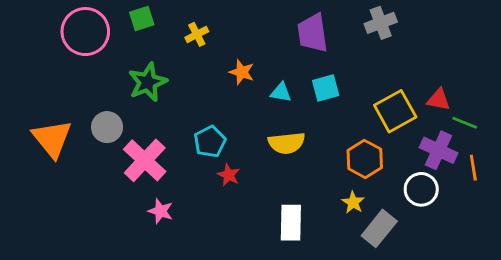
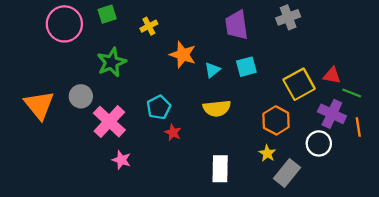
orange star: (242, 72) -> (183, 55), size x1.4
cyan triangle: (281, 92) -> (212, 70), turned -49

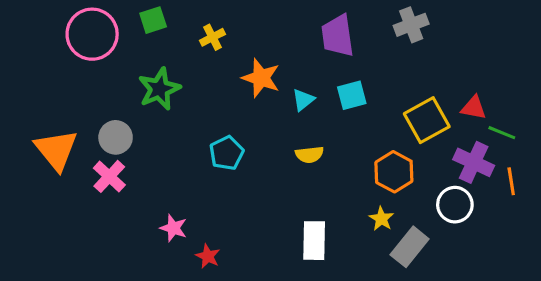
yellow semicircle: (217, 108) -> (309, 155), size x0.7
pink cross: (109, 122) -> (109, 176), moved, size x0.7
red star: (173, 132) -> (208, 256), moved

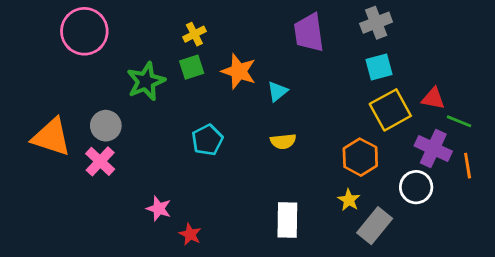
green square: (153, 20) -> (192, 67), moved
cyan square: (352, 95) -> (379, 67), moved
orange triangle: (56, 150) -> (51, 137), turned -33

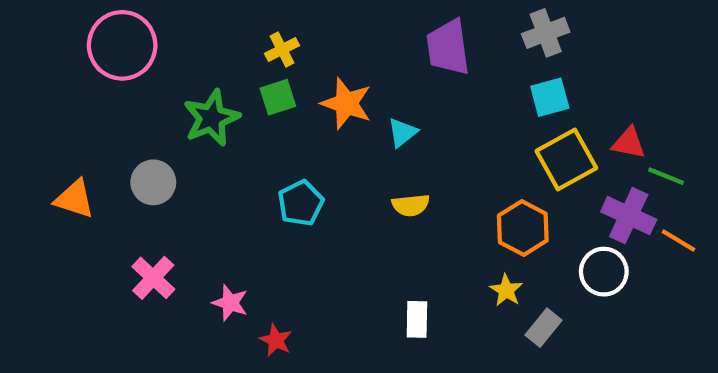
orange triangle: (51, 137) -> (74, 199), size x0.7
pink cross: (100, 161) -> (153, 278), moved
orange line: (468, 166) -> (679, 240), turned -50
white rectangle: (287, 220) -> (417, 319), size x0.7
gray rectangle: (375, 226) -> (544, 328), size x0.7

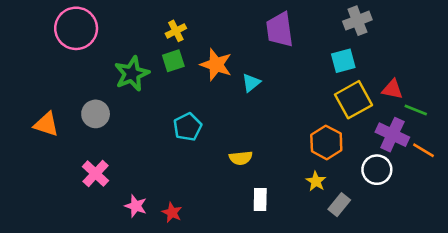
gray cross: (546, 33) -> (357, 21), moved
yellow semicircle: (411, 205) -> (241, 158), moved
pink star: (230, 303) -> (136, 206), moved

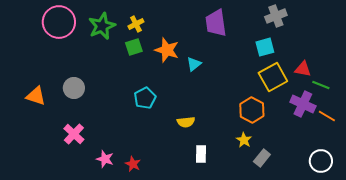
green star: (132, 74) -> (102, 26), moved
white circle: (377, 170) -> (321, 161), moved

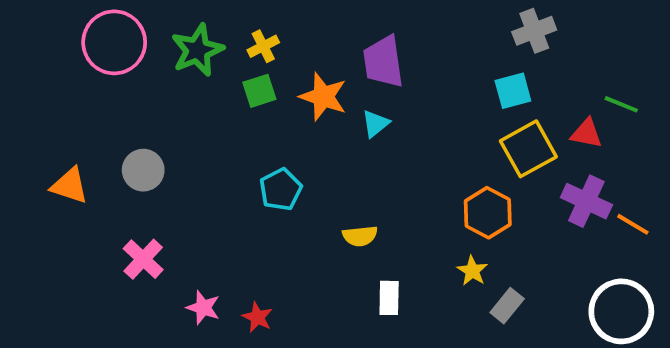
purple trapezoid: (216, 23) -> (383, 62), moved
green line: (321, 85) -> (621, 104), moved
white circle: (321, 161) -> (621, 311), size x1.4

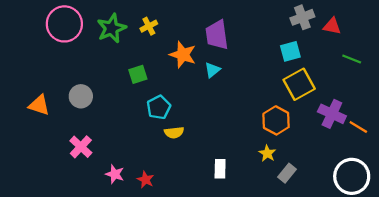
green square: (259, 91) -> (138, 74), moved
red triangle: (586, 133) -> (332, 26), moved
yellow semicircle: (360, 236) -> (174, 133), moved

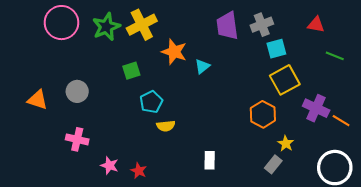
gray cross: (302, 17) -> (262, 25), moved
yellow cross: (149, 26) -> (142, 25), size x1.8
purple trapezoid: (217, 35) -> (227, 26), moved
pink cross: (81, 147) -> (77, 139), turned -30
yellow star: (267, 153) -> (286, 144), moved

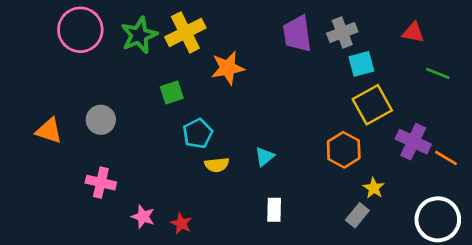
orange star: (174, 52) -> (228, 68), turned -30
cyan triangle: (202, 66) -> (265, 157), moved

